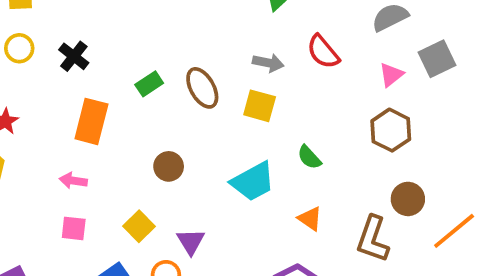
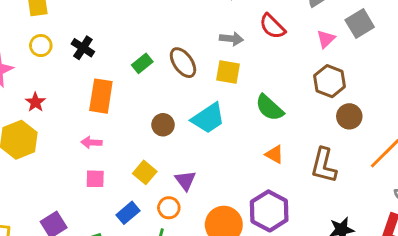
green semicircle: (309, 157) -> (269, 108), size x1.5
cyan trapezoid: (253, 182) -> (208, 118), moved
brown circle: (408, 199) -> (349, 116), moved

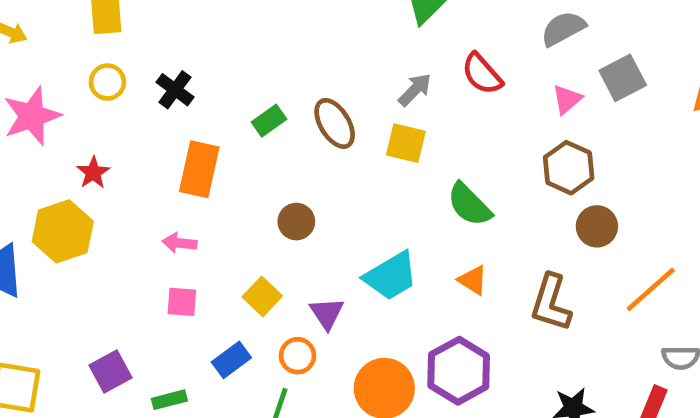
gray arrow: (231, 39) -> (415, 90), turned -55
cyan trapezoid: (208, 118) -> (391, 276), moved

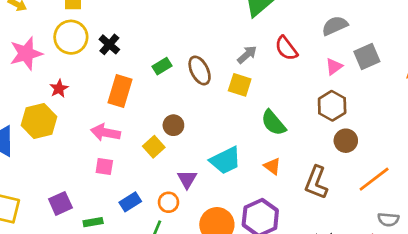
yellow circle: (107, 82) -> (71, 37), size x1.6
pink arrow: (179, 243) -> (105, 133), size x1.5
yellow square: (262, 296) -> (154, 147), moved

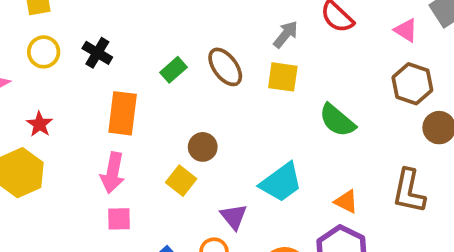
yellow circle: (71, 37) -> (44, 52), size x0.7
pink triangle: (334, 66) -> (406, 30), turned -42
pink arrow: (105, 133) -> (113, 173), turned -80
orange triangle: (272, 166) -> (346, 202), moved

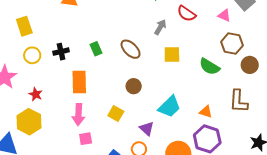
black cross: (97, 53) -> (61, 52), turned -35
green rectangle: (173, 70) -> (96, 49), moved, turned -64
yellow square: (283, 77) -> (172, 54), moved
green semicircle: (337, 120) -> (209, 67), moved
brown circle: (203, 147) -> (134, 86), moved

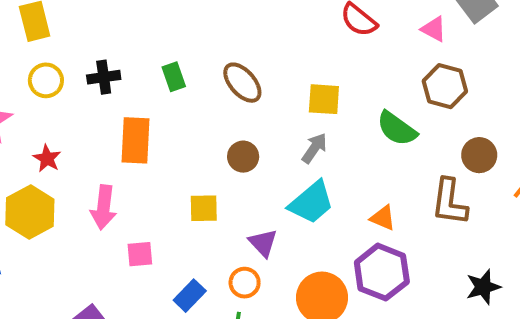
gray arrow: (160, 27) -> (314, 148), moved
brown circle: (250, 65) -> (479, 155), moved
yellow square: (116, 113) -> (204, 208), turned -35
pink arrow: (79, 115) -> (104, 207), moved

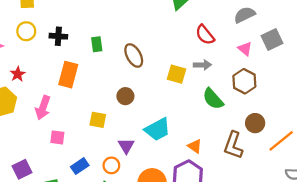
gray arrow: (314, 148) -> (202, 65), moved, turned 42

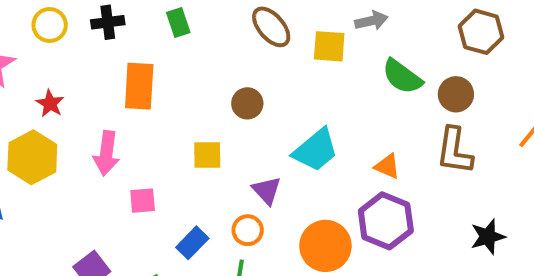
brown ellipse: (134, 55) -> (271, 27), moved
brown hexagon: (244, 81) -> (481, 32), moved
brown circle: (255, 123) -> (456, 94), moved

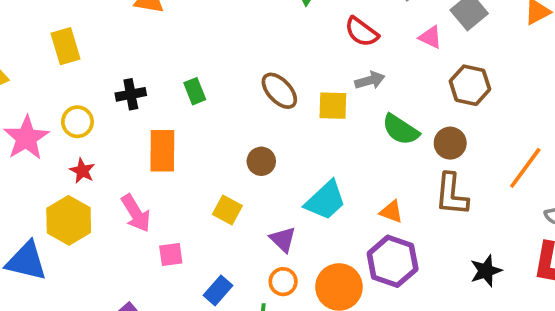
yellow circle: (50, 25) -> (77, 122), moved
pink arrow: (106, 153) -> (136, 213), turned -36
yellow square: (207, 155) -> (227, 210), turned 32
orange circle: (248, 230) -> (283, 282), moved

